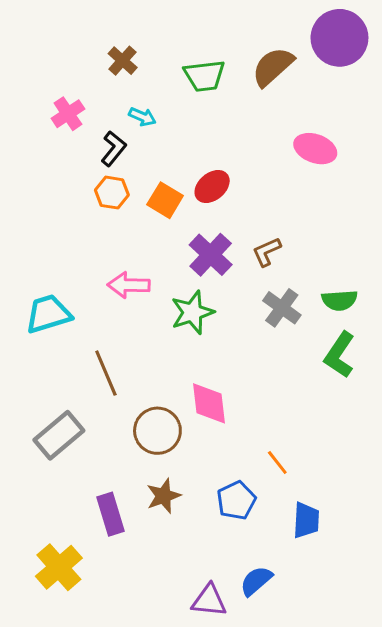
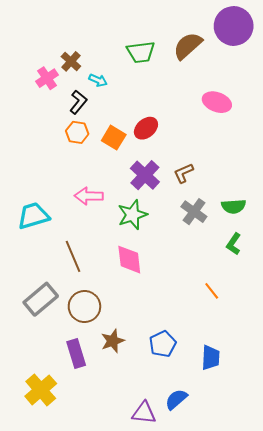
brown cross: (123, 61) -> (71, 61), moved
green L-shape: (339, 355) -> (234, 244), size x0.7
pink diamond: (209, 403) -> (129, 260), moved
brown circle: (157, 431) -> (84, 307), moved
orange line: (277, 463) -> (212, 291), moved

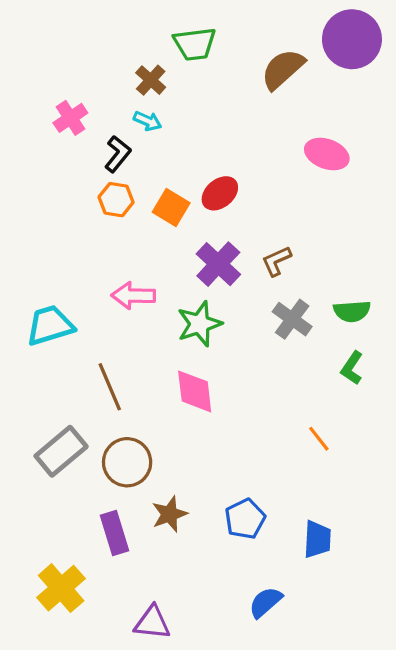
green trapezoid: (141, 52) -> (195, 44), moved
brown cross: (71, 61) -> (151, 80), moved
purple triangle: (144, 413) -> (152, 623), moved

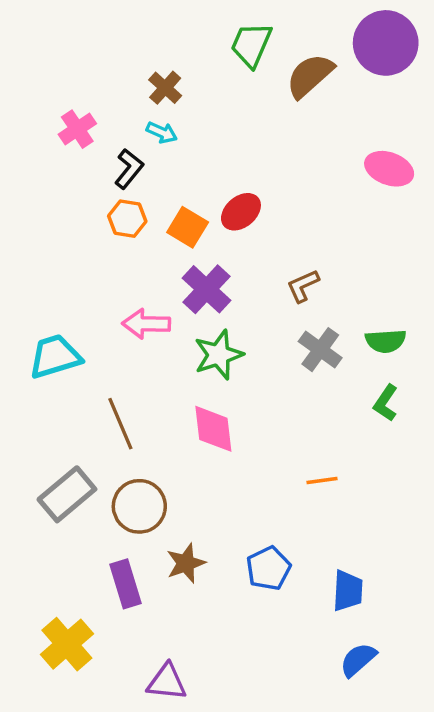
green trapezoid: (195, 44) -> (251, 45), moved, turned 120
pink ellipse: (327, 154) -> (389, 169), moved
purple cross: (218, 264) -> (206, 289), moved
orange line: (319, 439) -> (322, 480), moved, turned -60
blue semicircle: (265, 602) -> (358, 660), moved

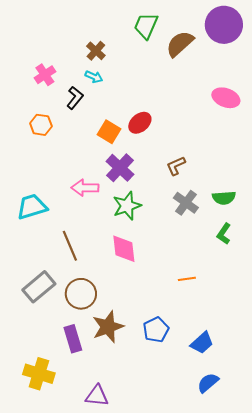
orange hexagon: (127, 219) -> (41, 125), moved
brown star: (186, 563) -> (108, 327), size x1.4
blue trapezoid: (348, 591) -> (202, 343), turned 45
yellow cross: (67, 644) -> (39, 374), turned -32

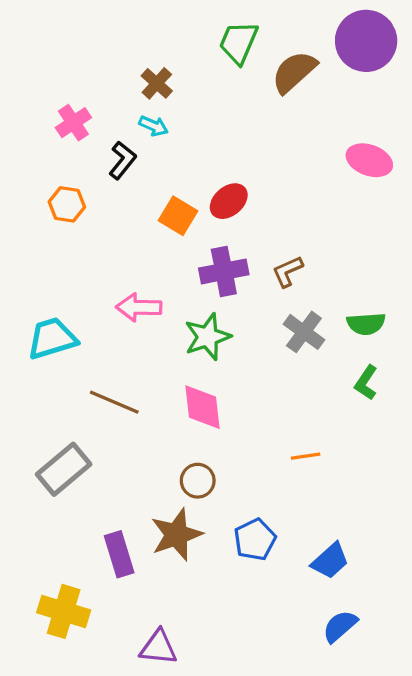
purple cross: (120, 168) -> (224, 271), moved, turned 36
brown line: (70, 246) -> (114, 402), turned -44
brown circle: (81, 294) -> (198, 481), moved, size x0.7

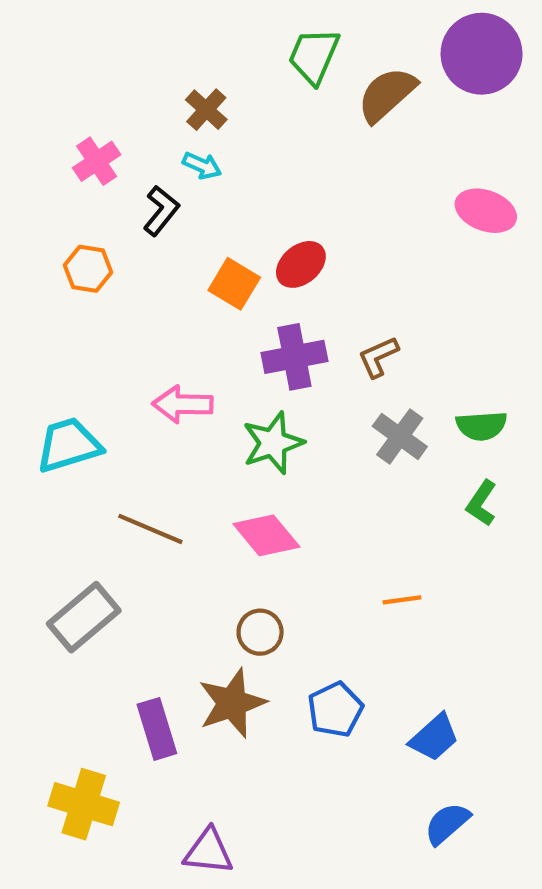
pink diamond: (203, 407) -> (266, 535), turned -33

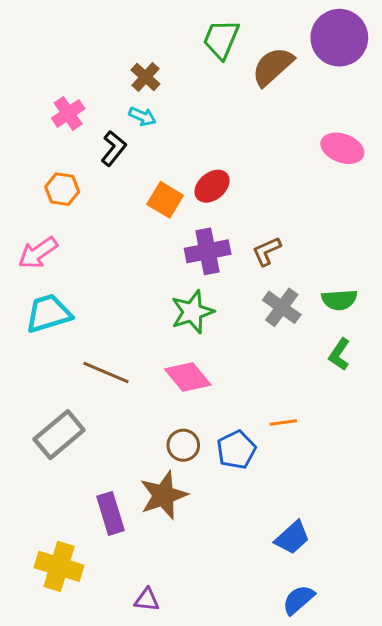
pink arrow: (183, 404) -> (38, 253), moved, turned -36
blue pentagon: (335, 710) -> (236, 450), moved
blue trapezoid: (434, 738) -> (292, 538), moved
blue semicircle: (447, 824) -> (298, 600), moved
purple triangle: (208, 852) -> (147, 600), size x0.7

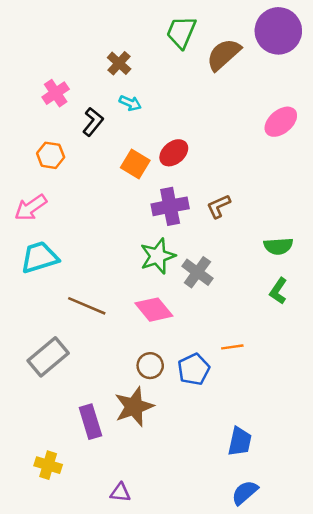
cyan arrow: (142, 116) -> (130, 103), moved
pink ellipse: (342, 148) -> (281, 122), turned -60
gray cross: (282, 307) -> (197, 272), moved
blue trapezoid: (292, 538) -> (240, 441), turned -36
yellow cross: (59, 566) -> (48, 465), size x0.7

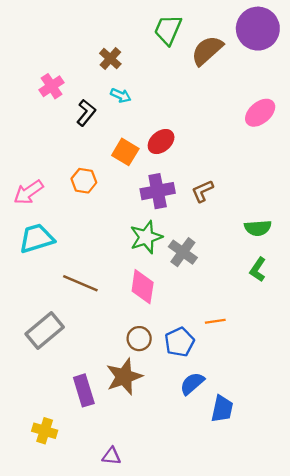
orange hexagon: (51, 155) -> (84, 181), moved
pink diamond: (154, 310) -> (143, 287), turned 48
blue semicircle: (245, 493) -> (192, 384), moved

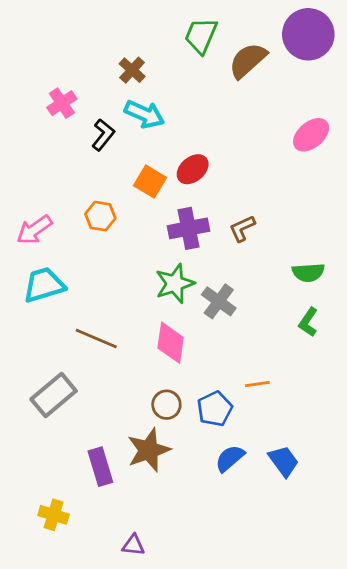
cyan arrow: (121, 95) -> (144, 114), size x1.6
blue trapezoid: (222, 409) -> (284, 461), moved, turned -48

